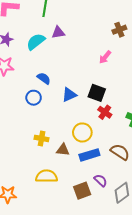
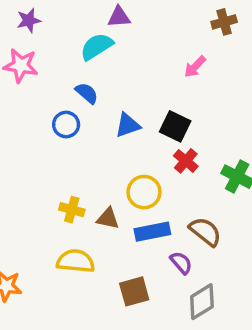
cyan semicircle: (36, 42) -> (97, 46), moved
yellow cross: (42, 138) -> (72, 210), moved
purple semicircle: (101, 180) -> (181, 263), moved

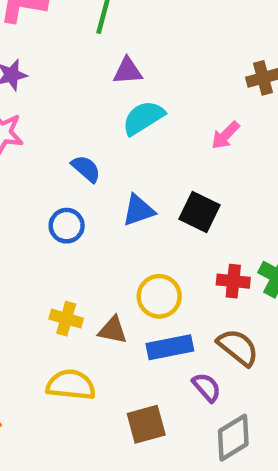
cyan semicircle: (97, 46) -> (143, 118), moved
blue circle: (66, 125) -> (67, 226), moved
red cross: (186, 161) -> (233, 281), moved, turned -35

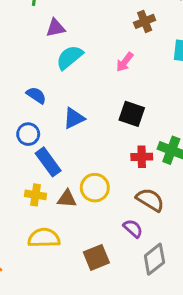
black square: (199, 212) -> (132, 114), moved
yellow circle: (159, 296) -> (95, 188), moved
blue rectangle: (170, 347) -> (48, 162), moved, turned 72

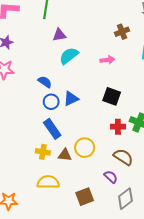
pink arrow: (125, 62) -> (107, 60), turned -136
blue circle: (28, 134) -> (51, 102), moved

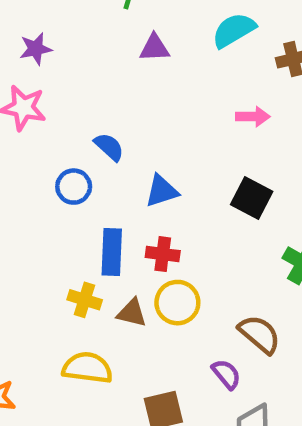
cyan semicircle: (69, 56) -> (234, 30), moved
blue circle: (51, 102) -> (74, 187), moved
red cross: (118, 127) -> (163, 254), moved
blue rectangle: (52, 129) -> (112, 252), turned 30

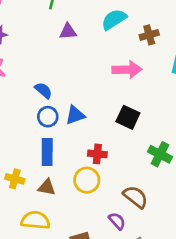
pink arrow: (253, 117) -> (127, 70), size x1.5
blue circle: (74, 187) -> (48, 117), moved
red cross: (163, 254) -> (97, 154), moved
yellow cross: (85, 300) -> (15, 179), moved
brown triangle: (132, 313) -> (47, 187), moved

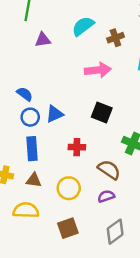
yellow circle: (87, 180) -> (69, 188), moved
brown semicircle: (136, 197) -> (109, 170), moved
purple semicircle: (117, 221) -> (106, 196), moved, turned -63

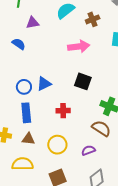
blue semicircle: (25, 94) -> (19, 44), moved
brown semicircle: (109, 170) -> (101, 128), moved

